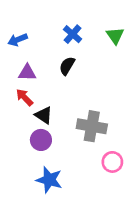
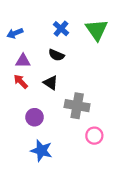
green triangle: (115, 36) -> (97, 30), size x1.5
black semicircle: (67, 66) -> (56, 55), turned -98
black triangle: (44, 115) -> (51, 83), moved

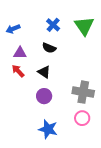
gray cross: (77, 106) -> (83, 92), moved
purple circle: (35, 117) -> (44, 96), moved
blue star: (41, 151) -> (48, 129), moved

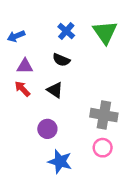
purple circle: (44, 96) -> (47, 129), moved

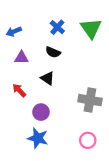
red arrow: (22, 89) -> (19, 90), moved
pink circle: (103, 148) -> (88, 140), moved
blue star: (60, 161) -> (38, 138), moved

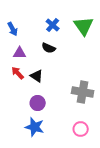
blue arrow: (14, 32) -> (13, 29), turned -96
black triangle: (48, 78) -> (37, 76), moved
red arrow: (19, 90) -> (18, 73), moved

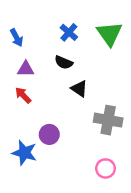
black triangle: (37, 76) -> (79, 89), moved
blue star: (35, 127) -> (24, 153), moved

